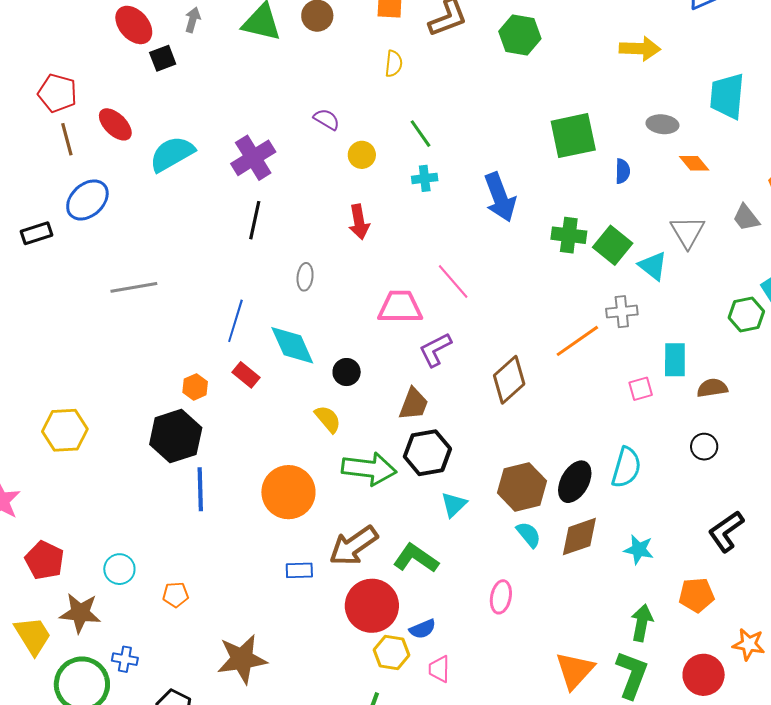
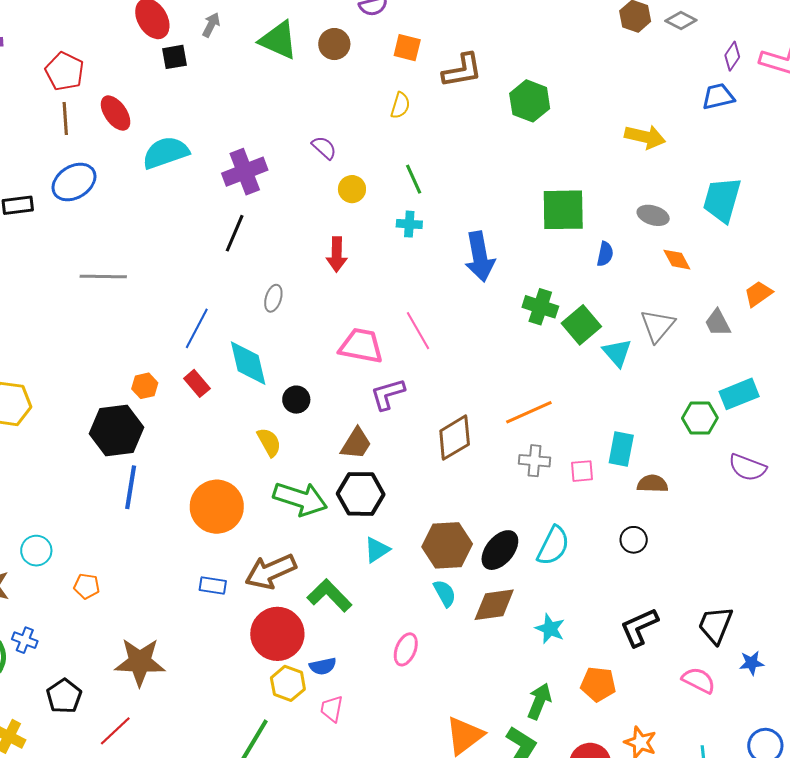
gray cross: (622, 312) -> (534, 461), moved

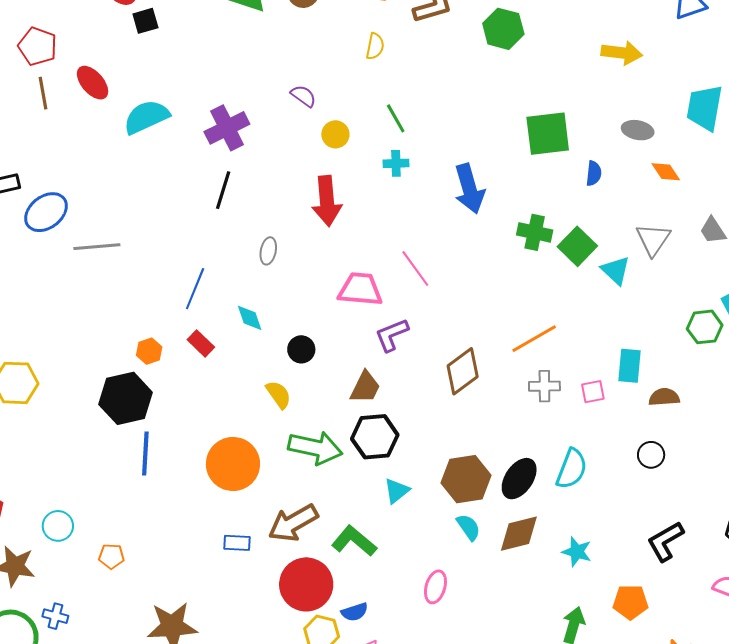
blue ellipse: (74, 182) -> (46, 212), moved
red arrow: (337, 254) -> (327, 201), size x1.4
cyan diamond: (248, 363) -> (250, 318), size x0.6

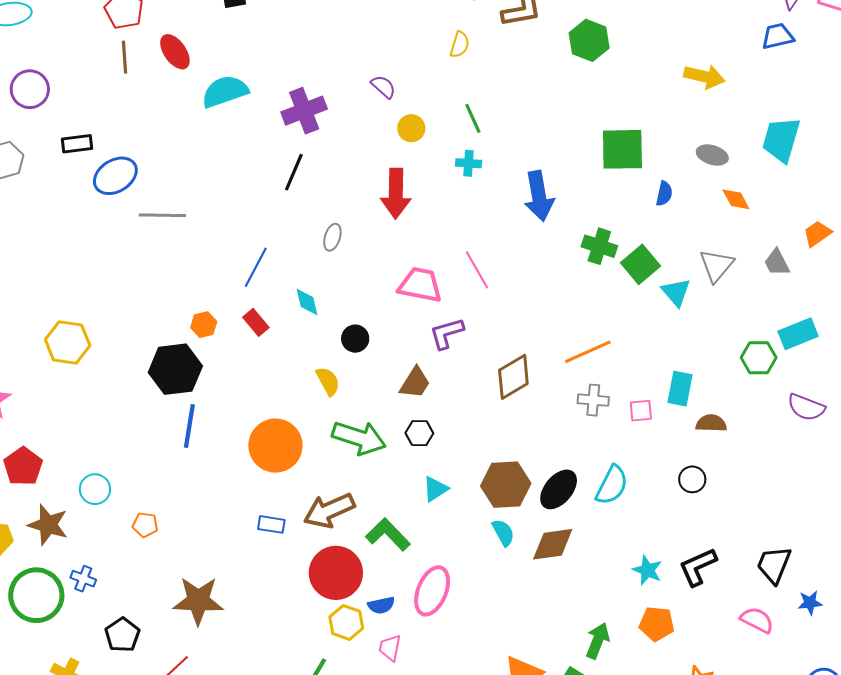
black hexagon: (375, 437) -> (419, 433), size x0.6
cyan star: (577, 552) -> (647, 570), moved
pink ellipse: (435, 587) -> (432, 591), moved, size x1.5

